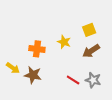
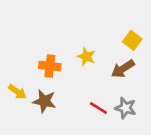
yellow square: (89, 30) -> (132, 40), moved, turned -32

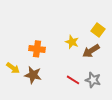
yellow star: (86, 57) -> (72, 42), moved

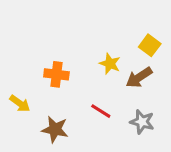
brown star: (33, 75) -> (55, 129), moved
red line: (73, 80) -> (101, 111), moved

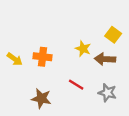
brown arrow: (139, 77) -> (105, 59), turned 36
yellow arrow: (20, 103) -> (15, 59), moved

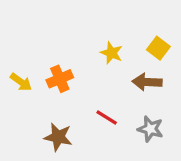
yellow star: (83, 49) -> (112, 53), moved
orange cross: (42, 57) -> (60, 79), turned -30

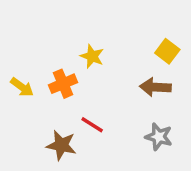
yellow star: (112, 53) -> (92, 56), moved
red line: (107, 118) -> (92, 125), moved

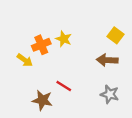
orange cross: (63, 84) -> (41, 45), moved
yellow arrow: (22, 87) -> (25, 60), moved

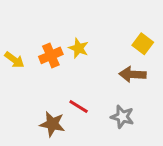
yellow arrow: (25, 60) -> (14, 60), moved
gray star: (110, 94) -> (122, 117), moved

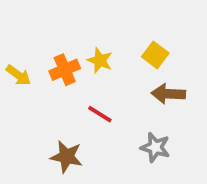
yellow square: (143, 44) -> (155, 55), moved
red line: (79, 106) -> (100, 114), moved

